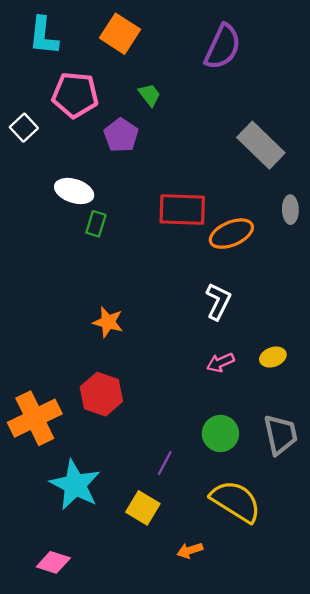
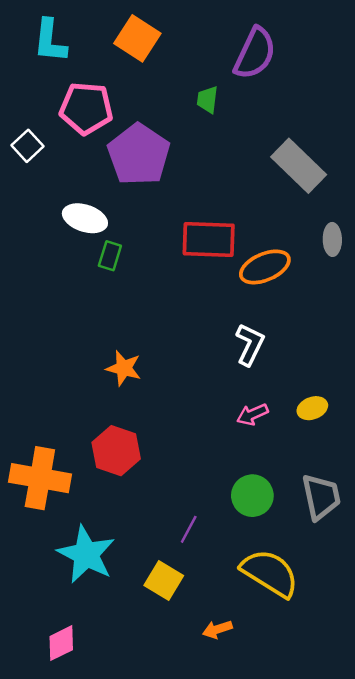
green trapezoid: (149, 95) -> (207, 100), moved, turned -135
purple pentagon: (121, 135) -> (139, 155), size x1.6
orange cross: (35, 418) -> (40, 478), turned 36
pink diamond: (53, 562) -> (61, 643), turned -44

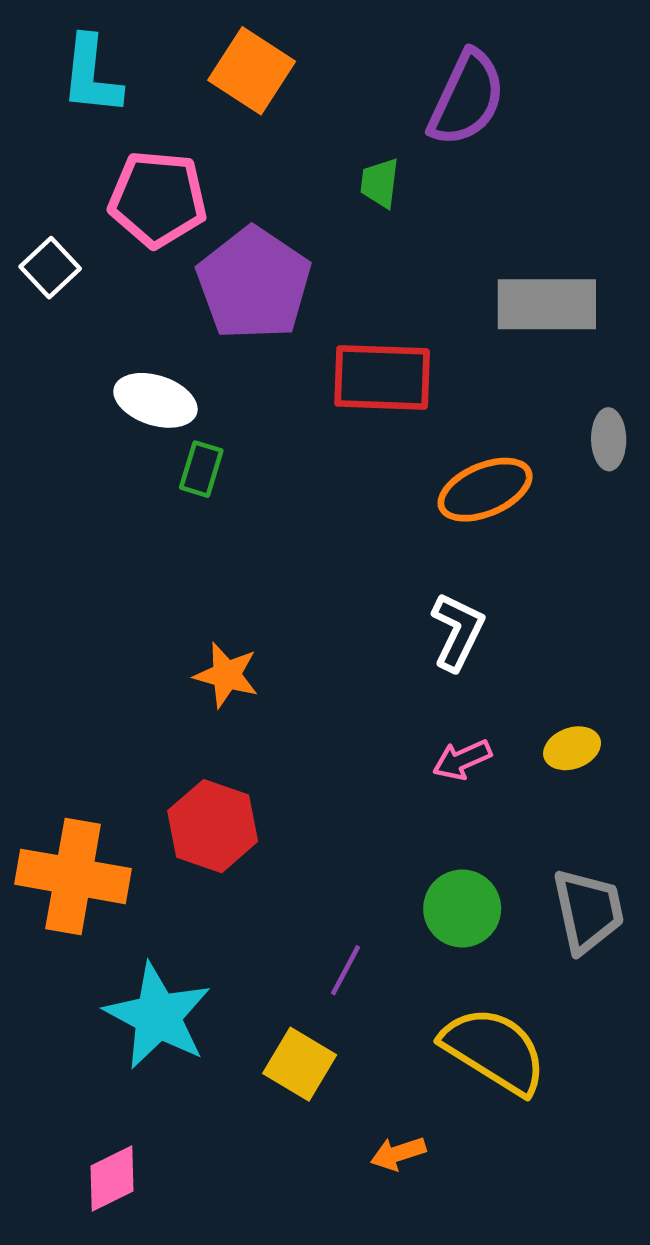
gray rectangle: (299, 166) -> (547, 304), turned -44
red rectangle: (209, 239) -> (382, 377), moved

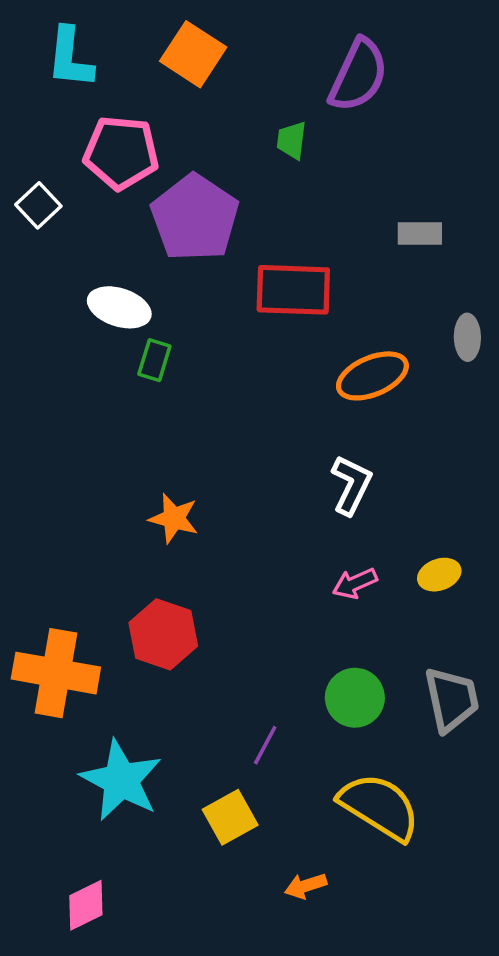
gray rectangle: (547, 304) -> (420, 234), size x0.6
yellow square: (300, 1064) -> (230, 817), turned 30

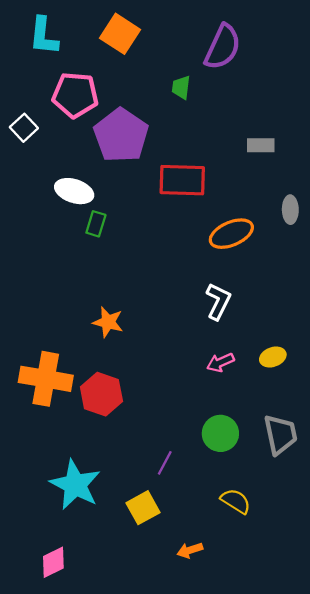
orange cross: (56, 673) -> (46, 379), moved
yellow semicircle: (379, 807) -> (236, 501), size x0.6

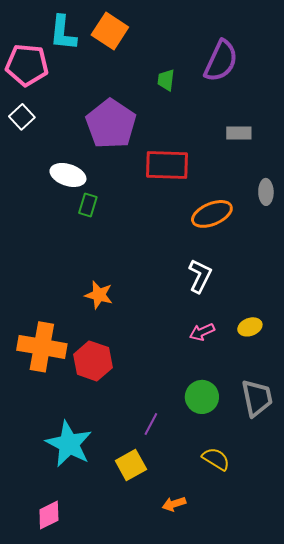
cyan L-shape: (44, 36) -> (63, 33), moved
purple semicircle: (223, 47) -> (221, 61), moved
pink pentagon: (75, 95) -> (27, 65), moved

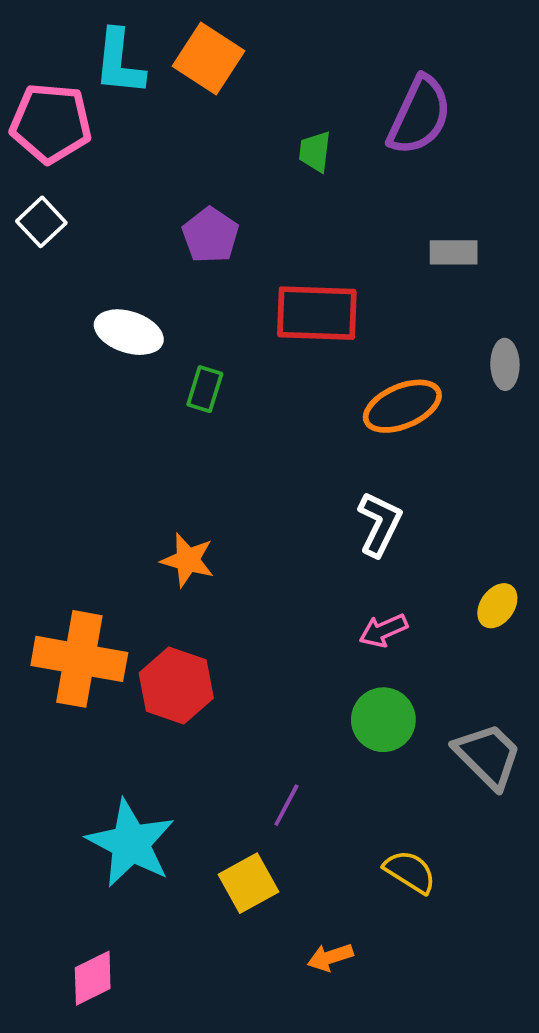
purple pentagon: (111, 124) -> (210, 235), size x0.6
green rectangle: (88, 205) -> (205, 389), moved
yellow ellipse: (250, 327) -> (497, 606), moved, turned -35
green circle: (202, 397) -> (383, 720), moved
gray trapezoid: (257, 398) -> (488, 756), turned -33

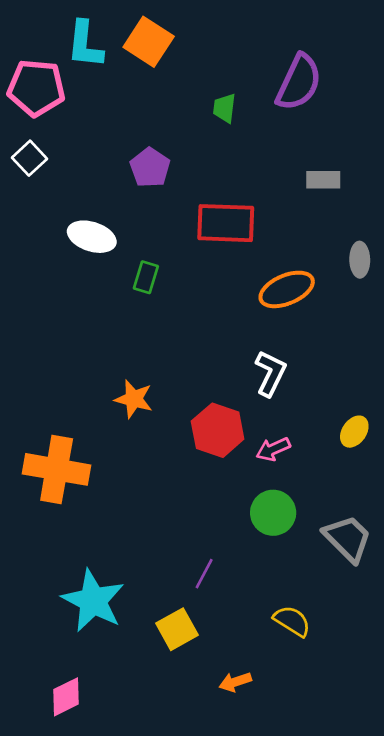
red hexagon: (176, 686) -> (218, 430), moved

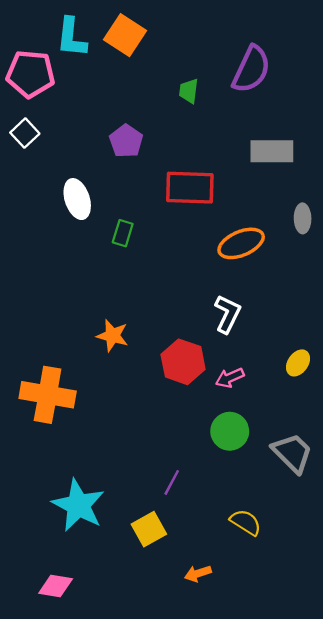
gray rectangle: (323, 180) -> (272, 151), size x1.5
white ellipse: (92, 237) -> (77, 199), turned 54
pink diamond: (66, 697) -> (56, 586), turned 36

